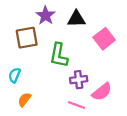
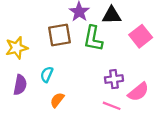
green L-shape: (59, 55) -> (93, 39), moved

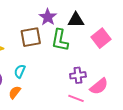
orange semicircle: (57, 100) -> (15, 92), moved

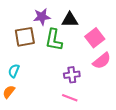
purple star: (48, 17) -> (42, 17), turned 30
pink semicircle: (99, 86) -> (102, 61), moved

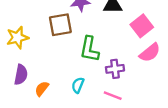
green L-shape: (54, 40) -> (89, 49), moved
cyan semicircle: (14, 71) -> (78, 85), moved

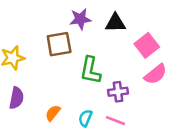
cyan semicircle: (78, 85) -> (85, 118), moved
orange semicircle: (42, 89) -> (53, 113), moved

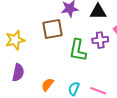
purple cross: (118, 92) -> (100, 40), moved

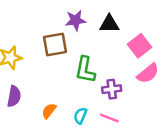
purple cross: (100, 40) -> (112, 89), moved

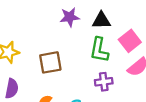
brown square: (55, 44) -> (50, 62), moved
green L-shape: (85, 70) -> (99, 50), moved

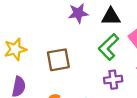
green L-shape: (99, 50) -> (108, 47), turned 35

